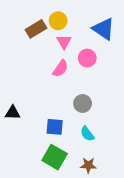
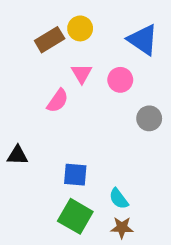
pink triangle: (64, 42) -> (82, 73), moved
pink semicircle: (60, 69) -> (58, 101), moved
gray circle: (83, 103) -> (149, 118), moved
cyan semicircle: (87, 134) -> (119, 199), moved

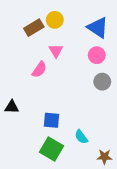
pink circle: (120, 80) -> (97, 55), moved
brown star: (122, 228) -> (104, 157), moved

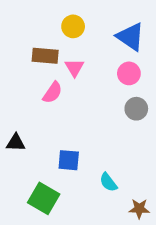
brown rectangle: (34, 28) -> (45, 56), moved, turned 36
green square: (51, 149) -> (44, 198), moved

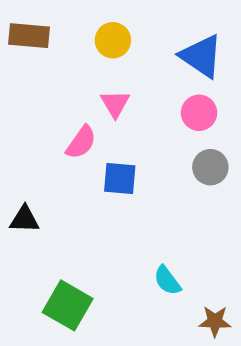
brown rectangle: (45, 56) -> (29, 36), moved
blue square: (69, 160) -> (120, 179), moved

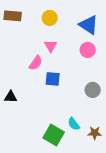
gray circle: (210, 167) -> (93, 90), moved
green square: (68, 305) -> (54, 135), moved
brown star: (215, 321) -> (95, 133), moved

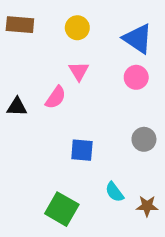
blue square: (53, 79) -> (82, 150), moved
black triangle: (11, 97) -> (17, 107), moved
green square: (54, 135) -> (62, 209), moved

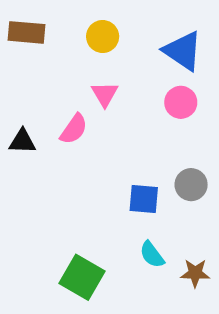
blue square: (82, 150) -> (144, 199), moved

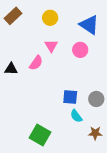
brown rectangle: (26, 32) -> (13, 16), turned -48
pink circle: (181, 102) -> (80, 50), moved
gray circle: (191, 185) -> (96, 99), moved
cyan semicircle: (152, 255) -> (76, 116), moved

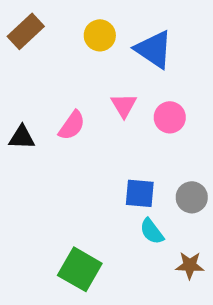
blue triangle: (89, 25) -> (154, 49), moved
pink triangle: (51, 46) -> (124, 105), moved
pink circle: (80, 50) -> (170, 117), moved

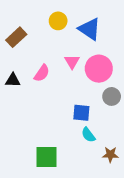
brown rectangle: (26, 31) -> (16, 37), moved
pink circle: (170, 117) -> (99, 69), size x1.5
gray circle: (192, 197) -> (112, 96), moved
green square: (80, 269) -> (46, 157), turned -30

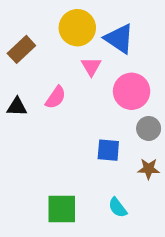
yellow circle: (58, 21) -> (77, 28), size x1.5
pink triangle: (72, 62) -> (91, 66), moved
cyan semicircle: (88, 135) -> (118, 208), moved
brown star: (110, 155) -> (149, 169), moved

